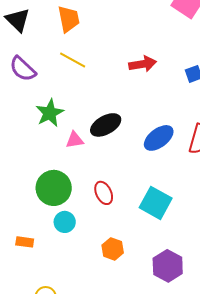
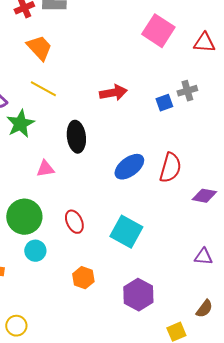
orange trapezoid: (69, 19) -> (39, 48), turned -32
green star: (50, 113) -> (20, 124), moved
black ellipse: (106, 125) -> (76, 137), moved, turned -68

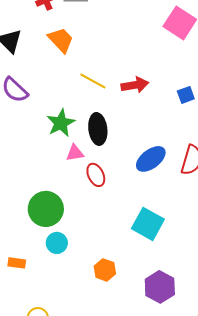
yellow line: (43, 89) -> (93, 81), moved
green star: (20, 124) -> (61, 123), moved
pink triangle: (45, 169) -> (75, 153), moved
red ellipse: (74, 222) -> (96, 175), moved

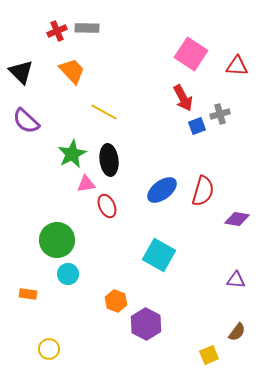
red arrow: (135, 85) -> (183, 98), moved, turned 72
purple hexagon: (160, 287) -> (146, 324), moved

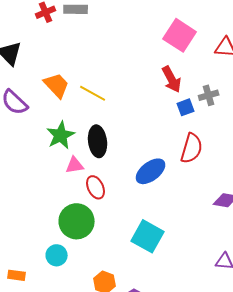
orange trapezoid: (72, 71) -> (57, 85), moved
red semicircle: (203, 191) -> (192, 148), moved
green circle: (57, 240) -> (77, 221), moved

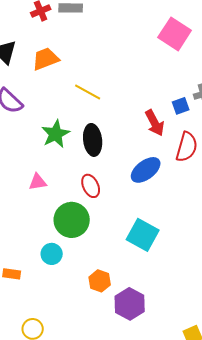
red arrow: (172, 79) -> (155, 123), moved
orange trapezoid: (57, 85) -> (46, 59), moved, turned -68
pink triangle: (75, 165) -> (38, 182), moved

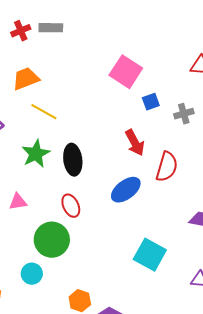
pink square: (175, 34) -> (126, 72), moved
yellow line: (88, 92) -> (44, 112), moved
blue square: (181, 106) -> (151, 102), moved
cyan square: (143, 235) -> (150, 255), moved

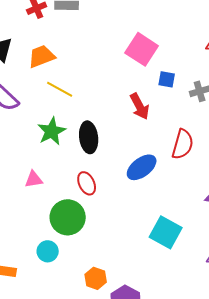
blue square: (151, 102) -> (167, 79), turned 30
red arrow: (135, 143) -> (140, 106), moved

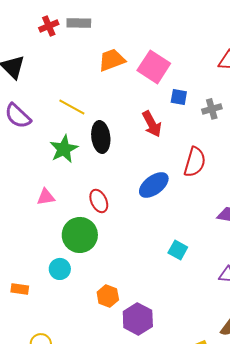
orange trapezoid: (42, 56) -> (112, 60), moved
black ellipse: (89, 137) -> (101, 137), moved
cyan square: (166, 232) -> (178, 250), size x0.6

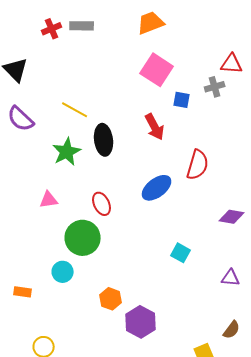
orange trapezoid: (112, 60) -> (151, 23), moved
gray cross: (212, 109) -> (215, 87), moved

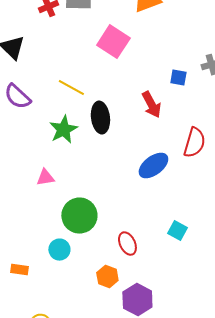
pink square: (157, 70) -> (113, 42), moved
red ellipse: (102, 204) -> (127, 244), moved

